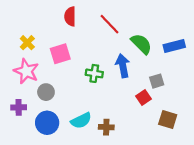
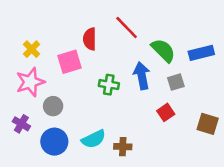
red semicircle: (70, 16) -> (90, 39), moved
pink star: (26, 71) -> (30, 82), turned 30
gray square: (157, 81) -> (176, 82), moved
purple cross: (19, 107) -> (21, 124), turned 32
brown square: (168, 119) -> (208, 124), moved

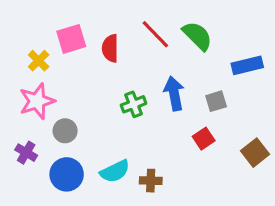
green semicircle: (163, 50) -> (197, 36), moved
pink square: (70, 62) -> (71, 39), moved
green cross: (109, 85) -> (134, 104), turned -30
brown square: (208, 124) -> (255, 153), turned 35

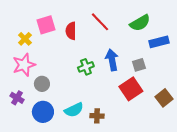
green semicircle: (197, 36) -> (140, 23), moved, turned 105
red square: (204, 139) -> (131, 89), size x1.6

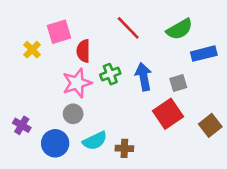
red semicircle: (71, 31) -> (83, 51), moved
pink star: (24, 65) -> (77, 83), moved
green cross: (86, 67) -> (110, 74), moved
gray circle: (42, 84) -> (73, 114), moved

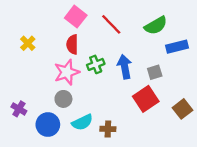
pink square: (59, 32) -> (76, 17), moved, turned -35

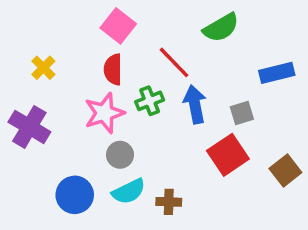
red line: (111, 24) -> (174, 62), moved
green semicircle: (156, 25) -> (221, 28), moved
gray circle: (63, 99) -> (120, 155), moved
purple cross: (19, 109) -> (29, 127), moved, size x1.6

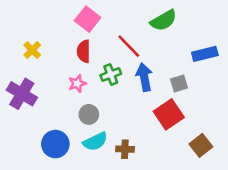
pink star: (104, 113) -> (77, 84), size x0.6
brown square: (285, 170) -> (201, 145), moved

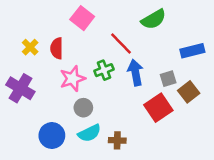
red semicircle: (84, 51) -> (57, 48), moved
pink star: (77, 84) -> (72, 79), size x1.5
brown square: (201, 145) -> (189, 92), moved

